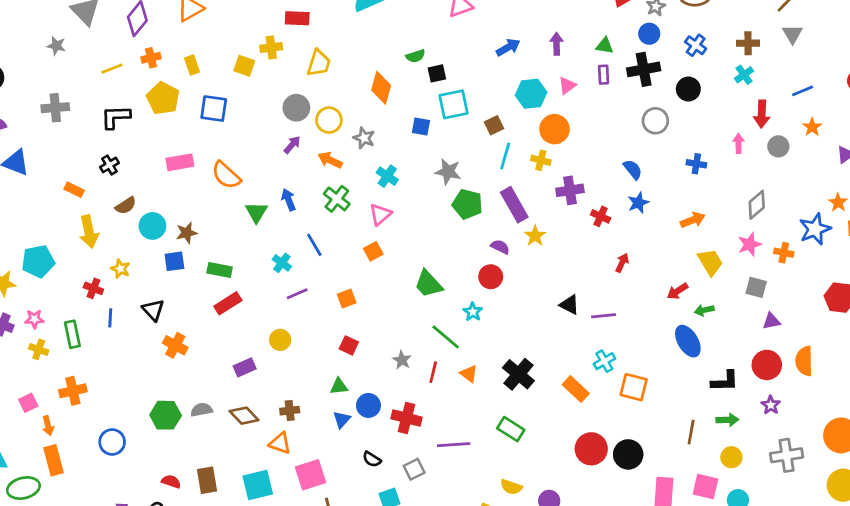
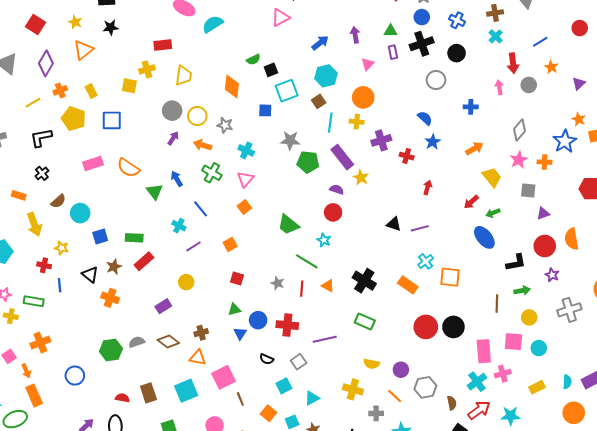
cyan hexagon: (531, 94) -> (326, 76), moved
brown star: (187, 233) -> (114, 267), moved
green rectangle: (72, 334) -> (34, 301), turned -60

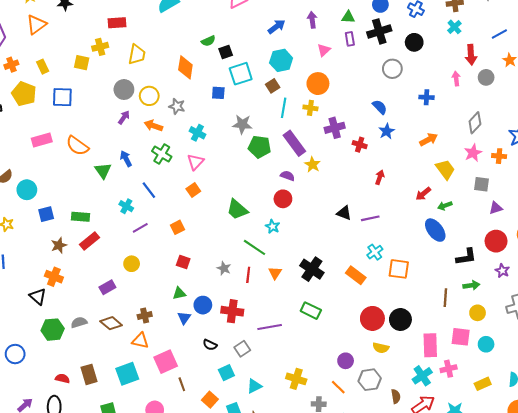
black triangle: (90, 274) -> (38, 296), moved
orange triangle: (328, 286) -> (275, 273), turned 32
yellow semicircle: (372, 364) -> (381, 348), moved

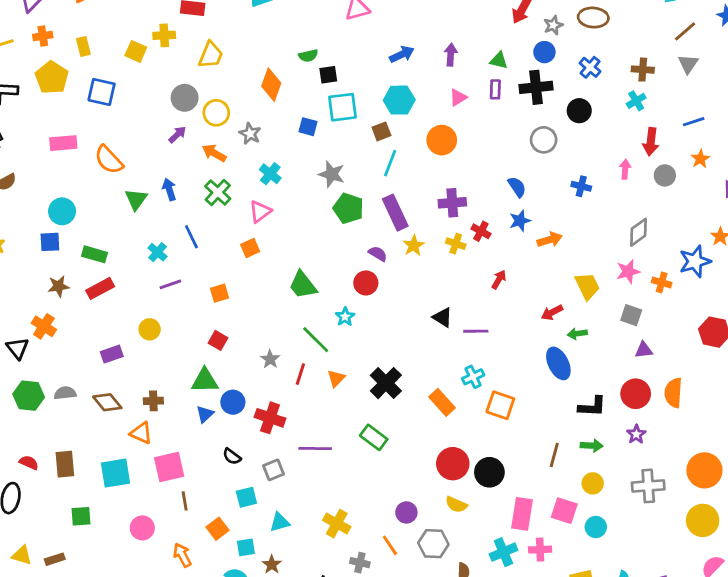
yellow cross: (310, 108) -> (456, 244), moved
orange arrow: (429, 140) -> (550, 240), moved
cyan circle: (27, 190) -> (62, 211), moved
green triangle: (179, 293) -> (205, 381), size x1.5

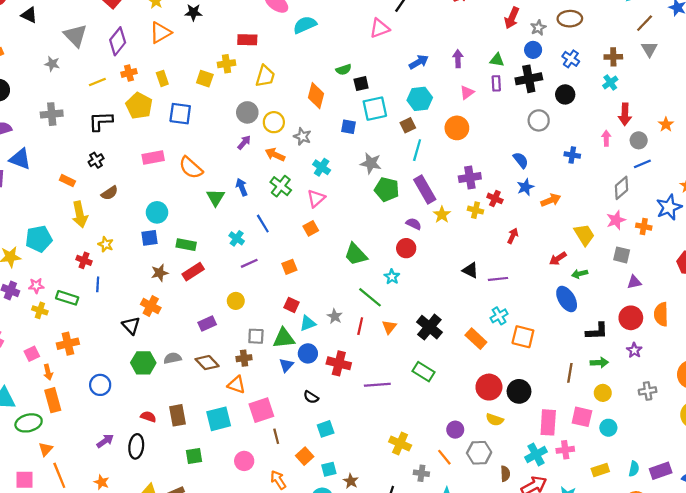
blue line: (694, 122) -> (642, 164), moved
gray square: (273, 470) -> (256, 336), moved, turned 30
gray cross: (648, 486) -> (648, 391), size x0.7
cyan triangle: (280, 522) -> (308, 323), moved

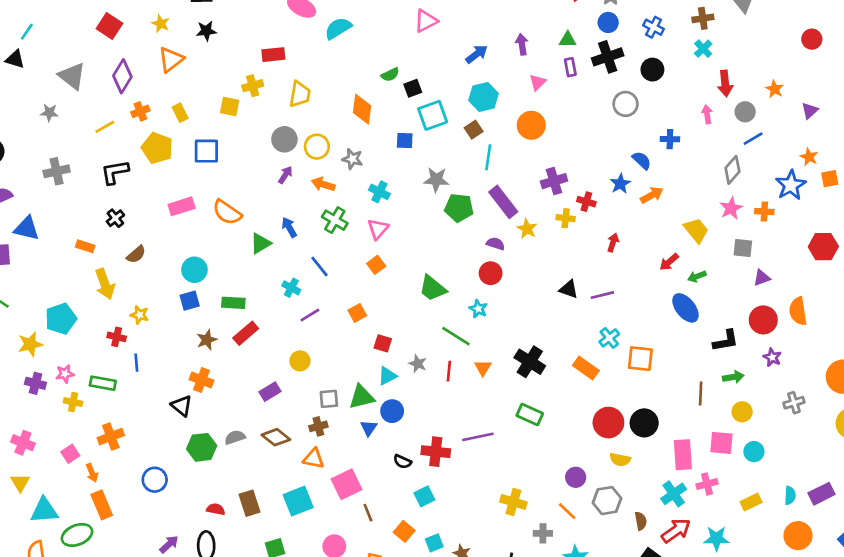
blue semicircle: (521, 160) -> (642, 160), moved
green triangle: (216, 197) -> (260, 243), turned 36
red square: (292, 305) -> (383, 343), moved
red cross: (339, 363) -> (436, 452), moved

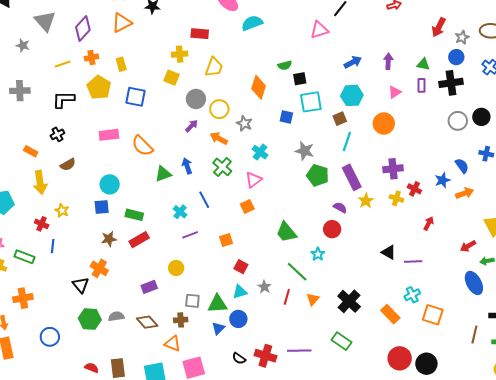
black circle: (652, 70) -> (481, 117), moved
yellow square: (230, 106) -> (172, 78), moved
brown line: (701, 394) -> (474, 335), moved

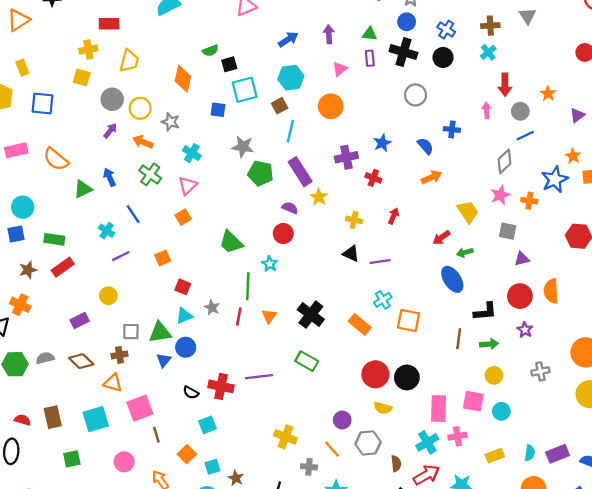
black cross: (451, 83) -> (403, 52), turned 30
black circle: (481, 117) -> (443, 57), moved
blue star: (442, 180) -> (382, 143), moved
yellow cross: (396, 198) -> (354, 220), moved
green line: (297, 272) -> (248, 286), turned 55

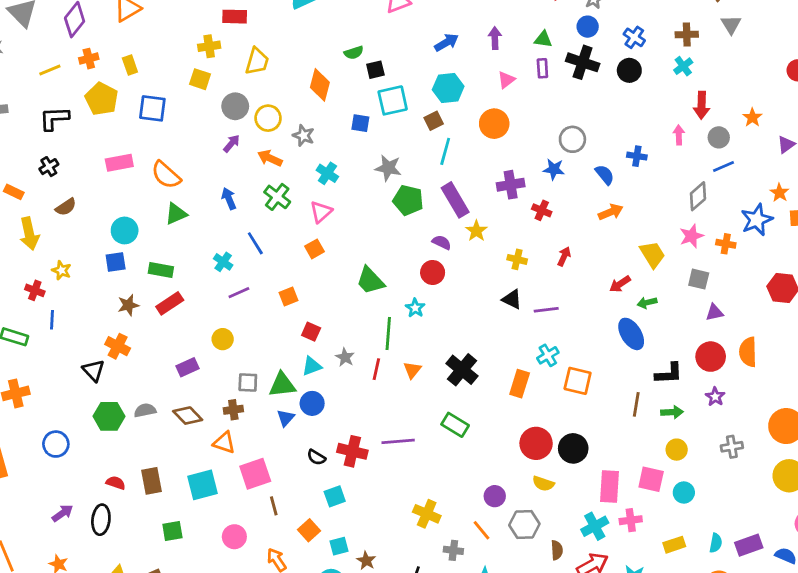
gray circle: (416, 95) -> (572, 139), moved
blue star: (382, 143) -> (554, 169), turned 30
green triangle: (83, 189) -> (176, 214), moved
orange rectangle: (360, 324) -> (520, 384), turned 65

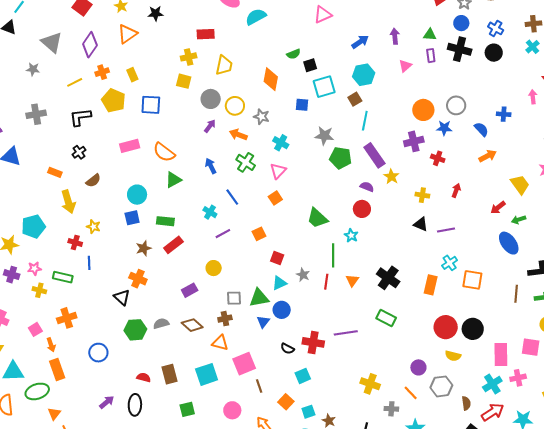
orange circle: (494, 124) -> (423, 110), moved

